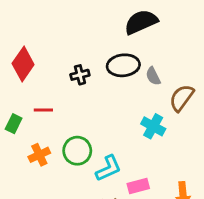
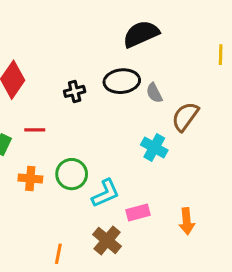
orange cross: (39, 155) -> (30, 178), turned 30

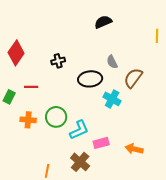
black semicircle: (141, 34) -> (103, 22), size x0.7
black ellipse: (122, 81) -> (90, 79), moved
orange arrow: (187, 221) -> (134, 149), turned 108

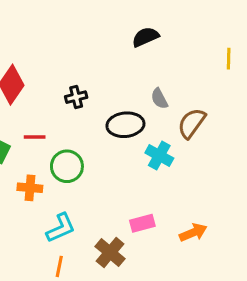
green circle: (56, 117) -> (67, 166), moved
cyan L-shape: (79, 130) -> (61, 228), moved
orange arrow: (134, 149) -> (193, 233), turned 144

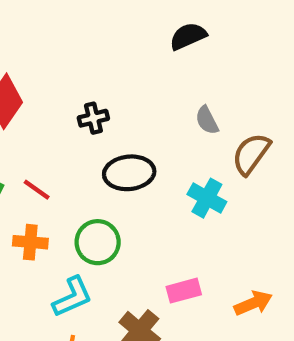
black ellipse: (125, 125) -> (129, 173), moved
red line: (35, 137) -> (37, 190), moved, turned 35
green circle: (67, 166) -> (98, 242), moved

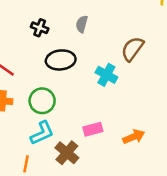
black cross: (93, 118) -> (40, 28), turned 35
gray semicircle: (207, 120) -> (82, 24), moved, turned 42
cyan L-shape: (72, 297) -> (42, 133), moved

